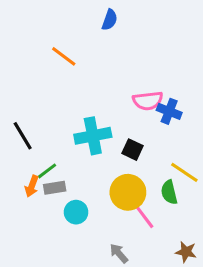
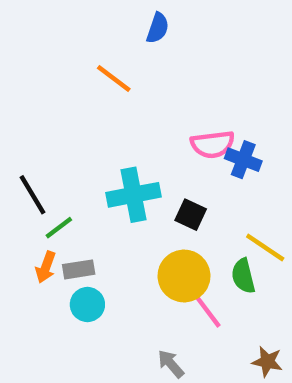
orange line: (64, 56) -> (114, 78), moved
green line: (47, 171) -> (59, 228), moved
cyan circle: (76, 212) -> (87, 305), moved

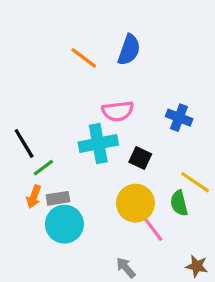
blue semicircle: (158, 28) -> (129, 50), moved, size x1.4
pink semicircle: (213, 144) -> (118, 111), moved
cyan circle: (87, 305) -> (64, 224), size x1.5

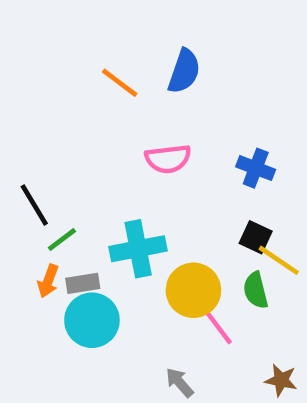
cyan cross: (98, 143) -> (138, 249), moved
black square: (140, 158) -> (256, 237), moved

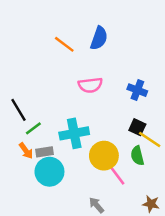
orange arrow: (48, 281) -> (26, 151), turned -56

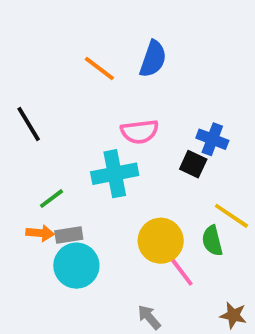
black line: (19, 110) -> (29, 124), moved
black square: (137, 127) -> (193, 164), moved
cyan cross: (74, 133) -> (115, 174), moved
orange arrow: (26, 151) -> (40, 233), turned -49

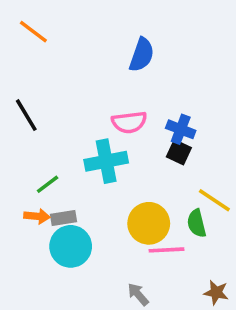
orange line: (99, 68) -> (33, 32), moved
blue cross: (212, 139) -> (181, 129), moved
pink line: (180, 269) -> (166, 250), turned -56

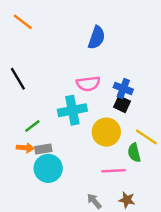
yellow circle: (149, 223) -> (106, 132), moved
brown star: (216, 293) -> (127, 200), moved

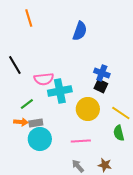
orange line: (23, 22) -> (29, 18), moved, turned 36
pink semicircle: (88, 84) -> (44, 79), moved
green semicircle: (134, 153) -> (119, 133), moved
pink line: (114, 171) -> (81, 141), moved

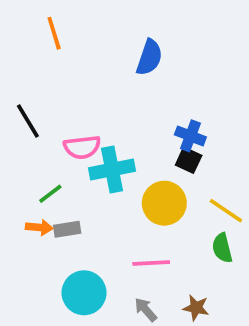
cyan circle: (40, 139) -> (84, 293), moved

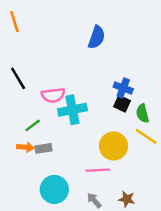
orange line: (54, 33) -> (14, 22), moved
yellow circle: (164, 203) -> (113, 146), moved
green semicircle: (222, 248) -> (142, 113), moved

